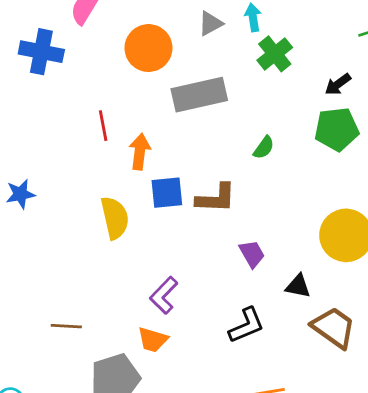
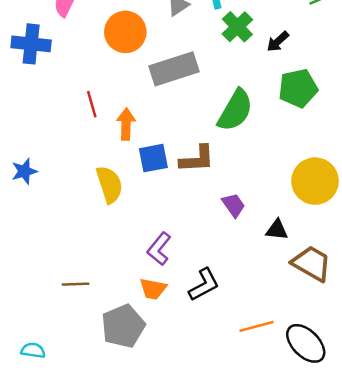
black arrow: (338, 84) -> (278, 42), moved
green semicircle: (264, 148) -> (235, 110), size x2.0
black L-shape: (247, 325) -> (204, 285), moved

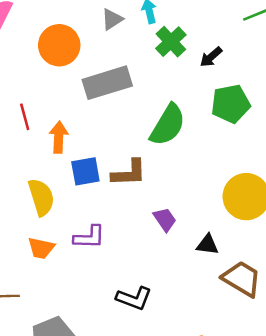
purple L-shape: (159, 249) -> (89, 237), moved, turned -128
black L-shape: (204, 285) -> (134, 298), turned 48
orange trapezoid: (153, 289) -> (41, 248), moved

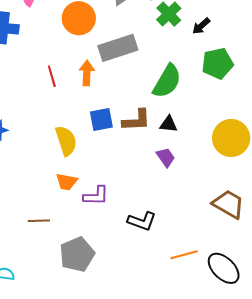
orange arrow: (59, 137) -> (87, 73), moved
purple L-shape: (89, 237) -> (96, 196), moved
black triangle: (207, 245) -> (169, 124), moved

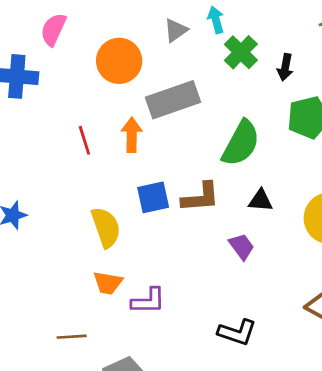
black arrow: (201, 26) -> (285, 67), turned -36
black triangle: (169, 124) -> (261, 201), moved
black L-shape: (142, 221) -> (237, 332), moved

